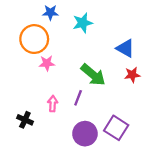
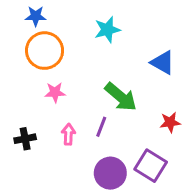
blue star: (50, 12) -> (36, 16), moved
pink star: (47, 63) -> (55, 92), moved
red star: (132, 75) -> (170, 122), moved
black cross: (25, 120) -> (25, 139), moved, turned -35

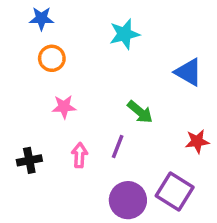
orange circle: (45, 51) -> (52, 58), size x0.6
green arrow: (121, 97) -> (140, 112), size x0.7

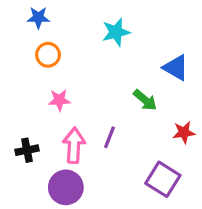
green arrow: (140, 112) -> (145, 100), moved
pink arrow: (80, 155) -> (74, 145), size x1.5
purple circle: (128, 200) -> (66, 187), moved

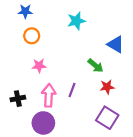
red star: (184, 132) -> (107, 87), moved

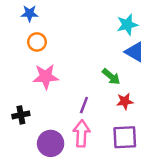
cyan star: (76, 21) -> (127, 25), moved
pink star: (39, 66) -> (46, 77), size x1.5
pink arrow: (49, 95) -> (82, 134), moved
purple square: (107, 118) -> (125, 137), turned -35

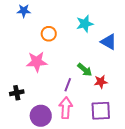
cyan star: (127, 25) -> (85, 24), moved
orange circle: (37, 42) -> (49, 34), moved
green arrow: (111, 77) -> (85, 70), moved

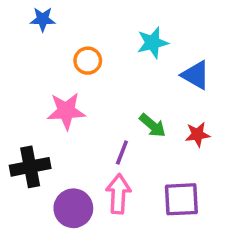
red star: (101, 82) -> (198, 134), moved
black cross: (17, 93) -> (30, 167), size x1.5

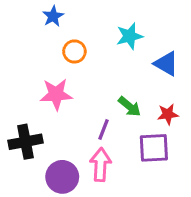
blue star: (43, 19) -> (53, 16), moved, turned -30
purple square: (181, 199) -> (154, 148), moved

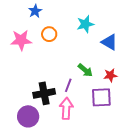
pink star: (56, 94) -> (21, 40), moved
black cross: (26, 142) -> (44, 93), moved
purple circle: (62, 177) -> (28, 116), moved

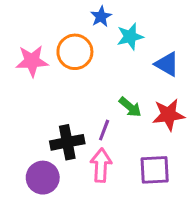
blue star: (35, 11) -> (101, 17), moved
orange circle: (49, 34) -> (75, 52), size x1.5
red star: (110, 75) -> (168, 115), size x1.5
purple square: (101, 97) -> (155, 170), moved

